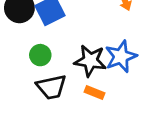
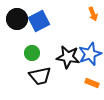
orange rectangle: (94, 93) -> (92, 83), moved

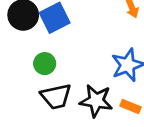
black star: (68, 57) -> (96, 101), moved

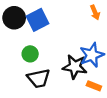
black star: (96, 101) -> (75, 67), moved

